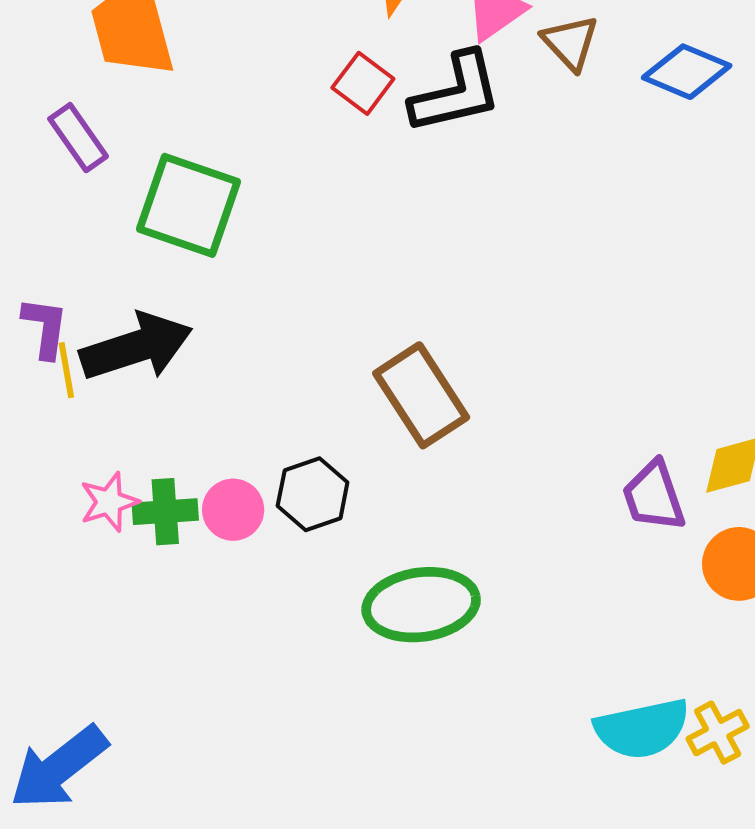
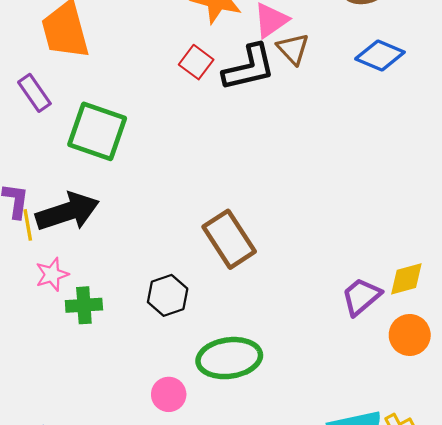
brown triangle: (570, 43) -> (293, 49), moved
purple trapezoid: (654, 496) -> (361, 296), turned 69
pink star: (109, 502) -> (52, 274), moved
pink circle: (233, 510) -> (169, 394), moved

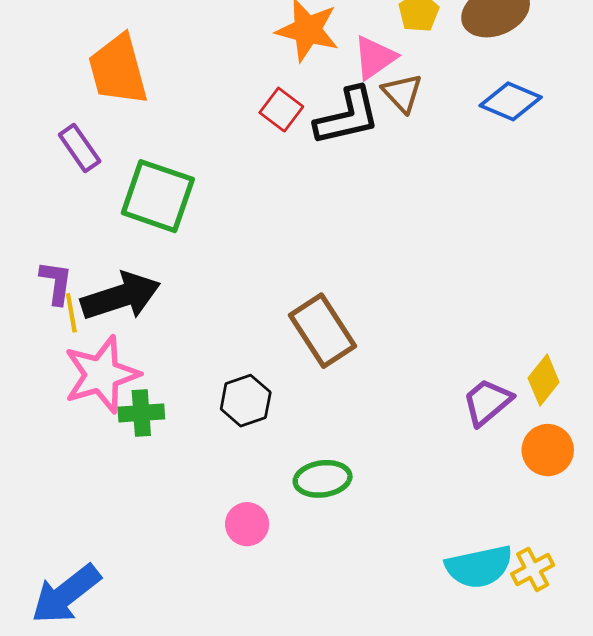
pink star: (52, 274) -> (102, 375), size x1.8
yellow diamond: (406, 279) -> (544, 380), turned -36
green ellipse: (229, 358) -> (323, 479), size x0.7

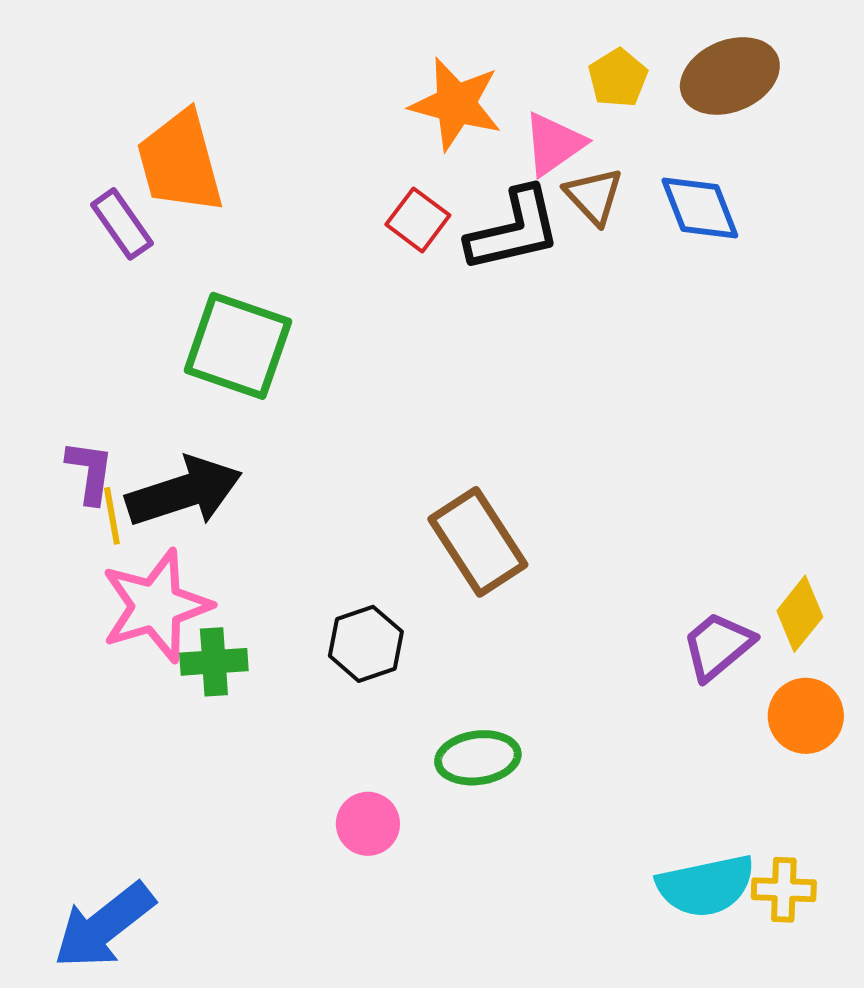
blue diamond: (511, 101) -> (700, 208), moved, turned 46
purple rectangle: (80, 148) -> (122, 224), moved
yellow cross: (533, 569) -> (784, 890), turned 30

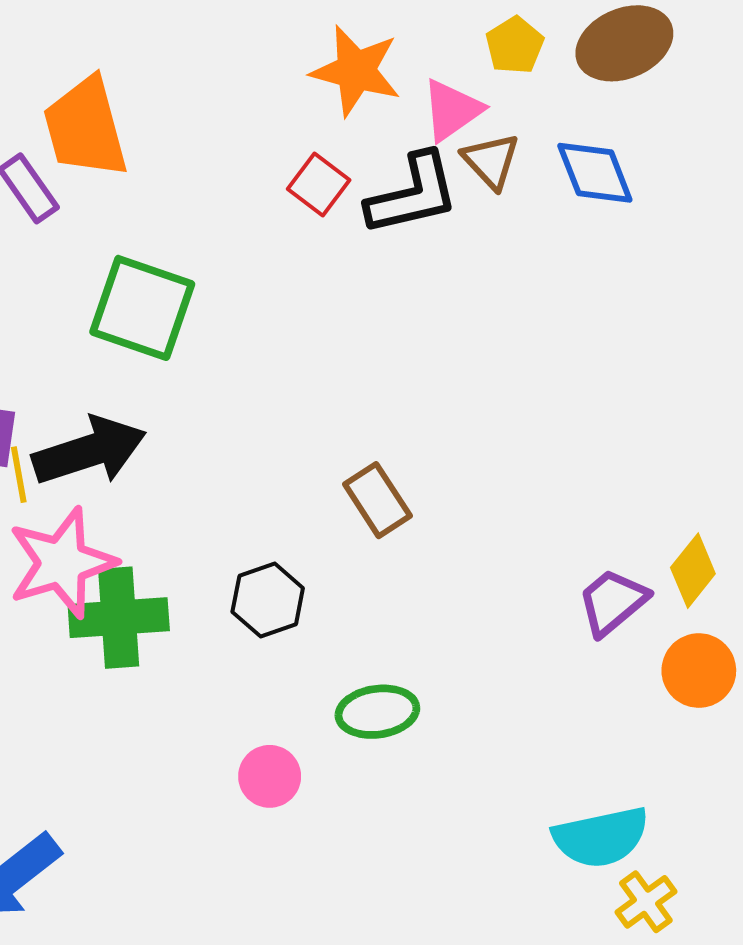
brown rectangle: (478, 542) -> (377, 500), size x0.7
green cross: (214, 662) -> (119, 618), size x1.5
yellow cross: (784, 890) -> (646, 902), moved, turned -38

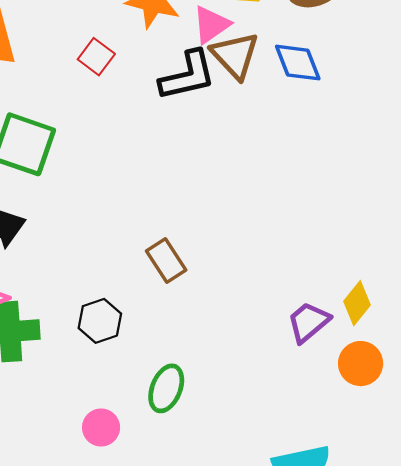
brown triangle: (491, 161) -> (235, 55), size x1.4
red square: (319, 184) -> (96, 57), moved
green ellipse: (377, 712) -> (166, 388), turned -60

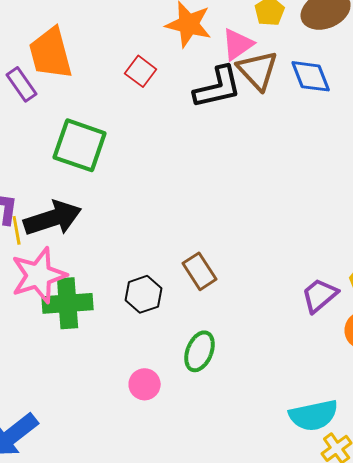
brown rectangle: (166, 260) -> (200, 271), moved

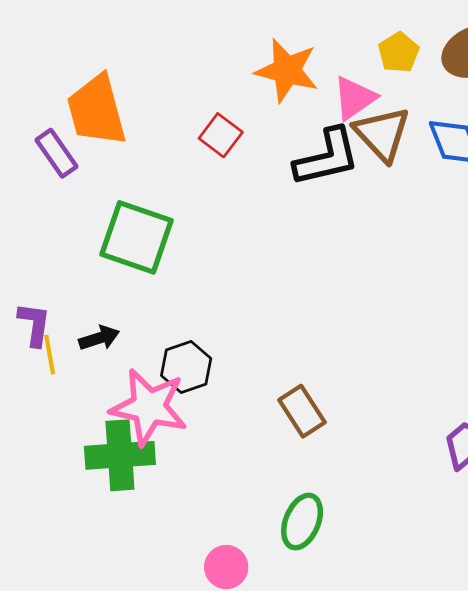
black arrow: (53, 218) -> (99, 338), size x0.5
pink star: (39, 275) -> (149, 407), moved, turned 30
black hexagon: (144, 294) -> (186, 367), moved

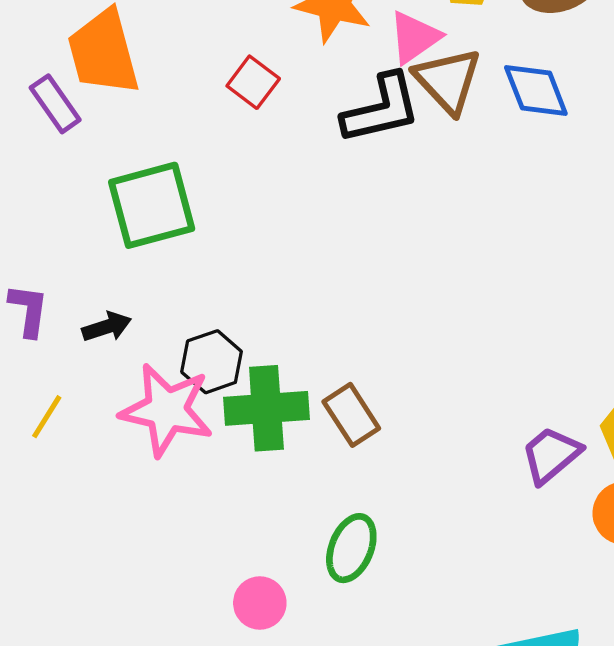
green square: (136, 237) -> (152, 205), turned -34
yellow line: (50, 355) -> (47, 417), moved, turned 42
green cross: (120, 455) -> (266, 408), moved

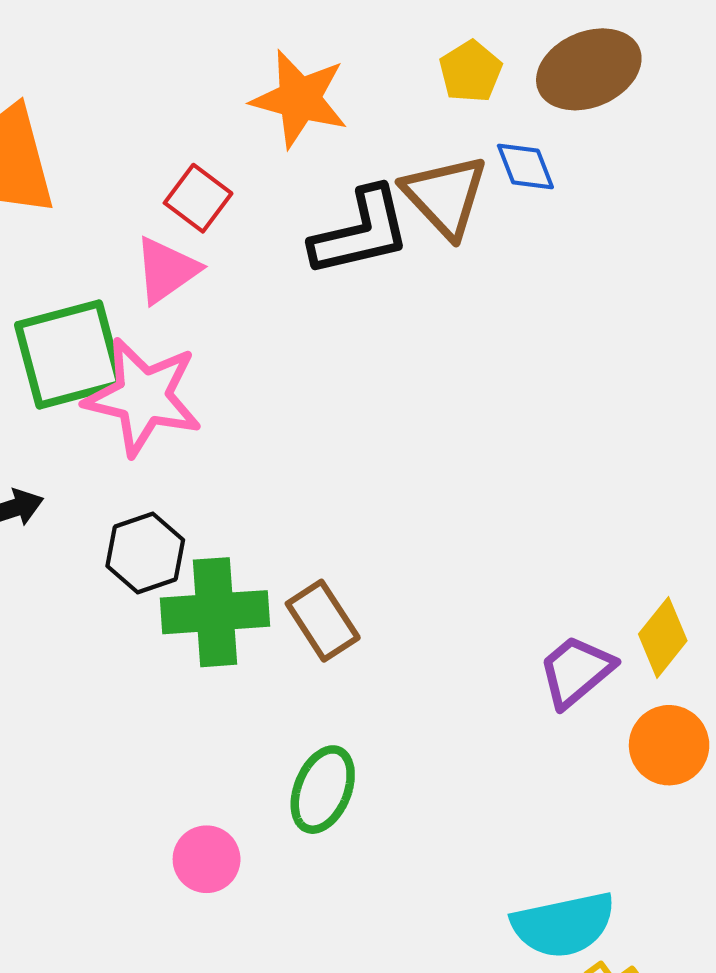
pink triangle: (415, 37) -> (166, 270), moved
blue diamond: (536, 91) -> (525, 167), moved, size x0.7
pink star: (167, 410) -> (143, 397), moved

